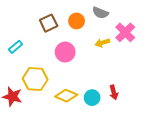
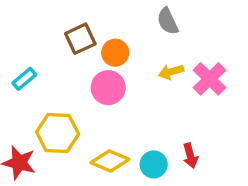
gray semicircle: (100, 13) -> (168, 21), turned 42
orange circle: (77, 21) -> (115, 53), moved
pink cross: (125, 32) -> (210, 79), moved

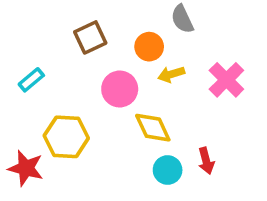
orange circle: (115, 53) -> (149, 47), moved
yellow arrow: (171, 72) -> (171, 74), moved
yellow diamond: (110, 161) -> (153, 128), moved, turned 42

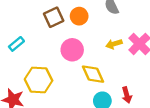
orange circle: (149, 47) -> (79, 16), moved
yellow arrow: (171, 74) -> (114, 44), moved

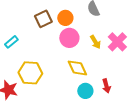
yellow arrow: (114, 44) -> (95, 42), turned -104
pink circle: (72, 50) -> (69, 38), moved

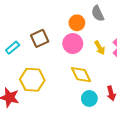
orange circle: (65, 18) -> (77, 23), moved
brown square: (43, 19) -> (40, 38), moved

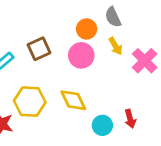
yellow arrow: (100, 48) -> (116, 46), moved
yellow diamond: (81, 75) -> (73, 100), moved

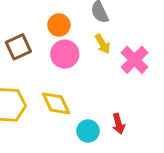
orange circle: (87, 29) -> (59, 25), moved

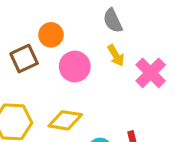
orange circle: (59, 25) -> (51, 35), moved
yellow diamond: (56, 103) -> (65, 120), turned -56

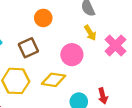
brown square: (24, 59) -> (28, 48), moved
pink circle: (75, 66) -> (72, 55), moved

